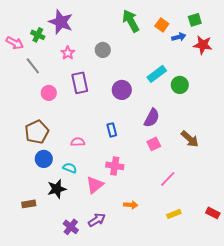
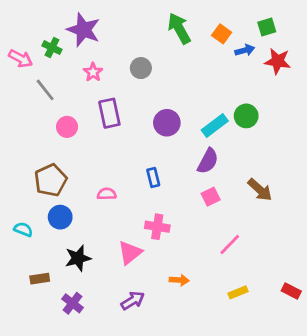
cyan rectangle: (157, 74) -> (215, 125), moved
cyan semicircle: (70, 168) -> (23, 229), moved
purple cross: (71, 227) -> (72, 303), moved

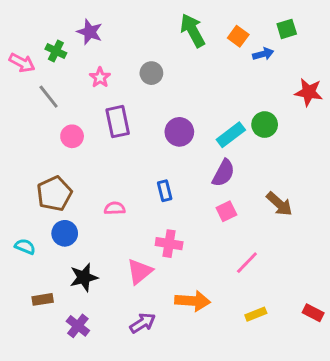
purple star: (83, 30) -> (90, 32), size x0.7
red star: (278, 61) -> (309, 92), moved
orange arrow: (179, 280) -> (193, 301), size x1.6

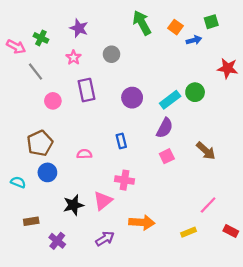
purple star: (90, 32) -> (79, 28), moved
pink line: (247, 263) -> (208, 205), moved
black star: (84, 277) -> (74, 205), moved

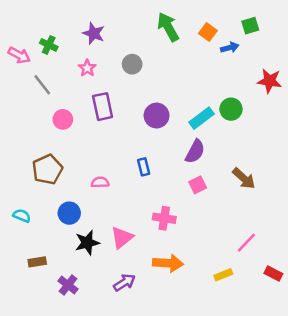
blue circle: (47, 172) -> (69, 213), moved
pink cross: (124, 180) -> (164, 218), moved

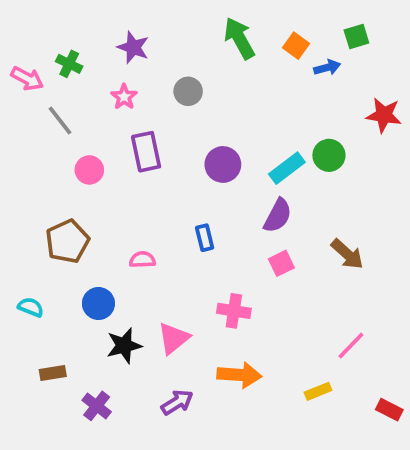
red rectangle: (273, 273) -> (389, 410), moved

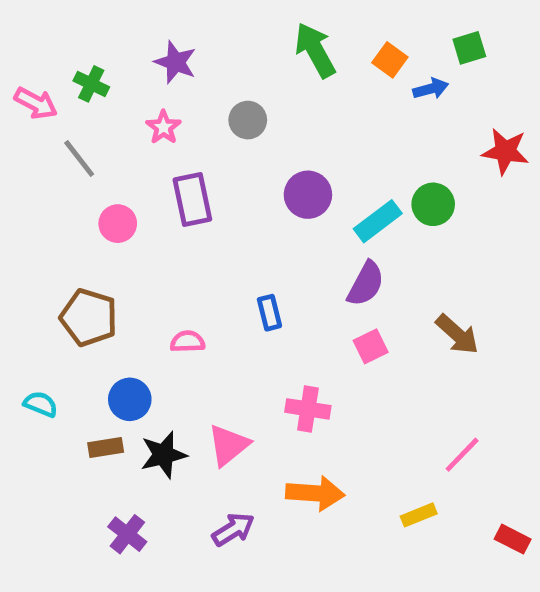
purple circle: (223, 164) -> (308, 195), moved
brown pentagon: (67, 241) -> (89, 317), turned -30
brown rectangle: (53, 373) -> (106, 448), moved

